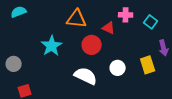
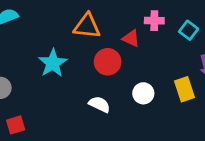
white semicircle: (86, 76) -> (99, 104), size x0.7

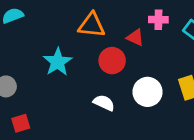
white circle: (143, 93) -> (148, 92), size x1.4

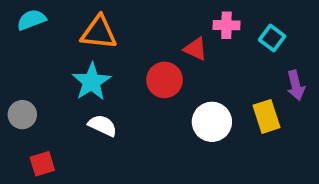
orange triangle: (92, 25) -> (99, 33), moved
white semicircle: (104, 103) -> (103, 126), moved

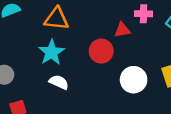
red triangle: (195, 49) -> (122, 30), turned -35

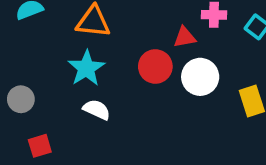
white circle: (134, 80) -> (200, 77), moved

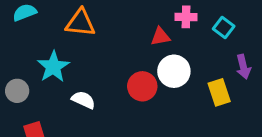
red circle: (155, 67) -> (142, 86), moved
cyan star: (86, 68) -> (53, 67), moved

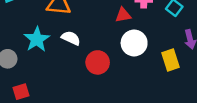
red circle: (142, 86) -> (98, 62), moved
white semicircle: (83, 100) -> (71, 38), moved

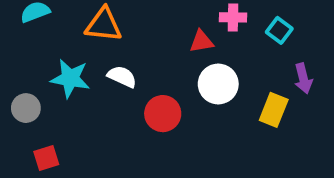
cyan star: (37, 39) -> (70, 78), turned -30
yellow rectangle: (171, 60) -> (274, 110), turned 40

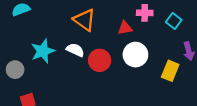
orange triangle: (104, 25) -> (85, 20), moved, turned 30
cyan star: (70, 78) -> (43, 51), turned -30
red circle: (163, 114) -> (100, 60), moved

